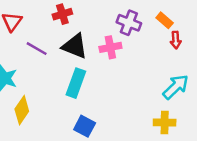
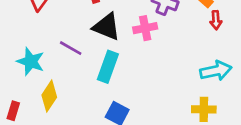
purple line: (37, 49) -> (71, 48), moved
cyan arrow: (176, 87) -> (216, 71), turned 32

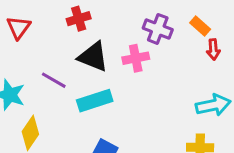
cyan rectangle: (108, 67) -> (95, 101), turned 52

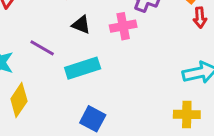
black triangle: (93, 57) -> (81, 25), size x0.6

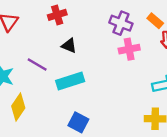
pink cross: (123, 26) -> (129, 49), moved

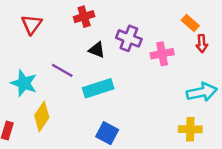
purple cross: (121, 23) -> (129, 38), moved

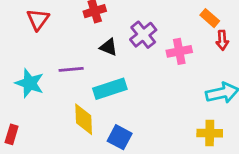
purple cross: (129, 38) -> (143, 35), turned 30
purple line: (62, 70) -> (71, 69), turned -35
yellow diamond: (42, 116) -> (84, 119), moved, turned -36

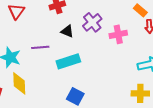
yellow diamond: (84, 119) -> (19, 83), moved

